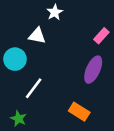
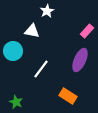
white line: (34, 88) -> (41, 69), moved

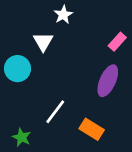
white triangle: (32, 31) -> (43, 42), turned 49
white line: (41, 69) -> (55, 112), moved

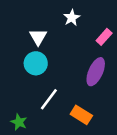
white star: (63, 15) -> (72, 18), moved
cyan circle: (17, 69) -> (36, 63), moved

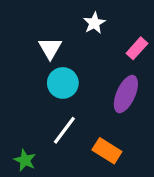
cyan circle: (36, 63) -> (63, 83), moved

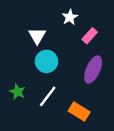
pink rectangle: (137, 48) -> (90, 36), moved
green star: (25, 160) -> (17, 92), moved

